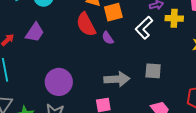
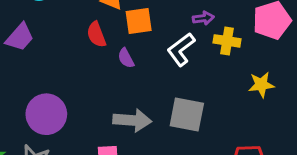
red semicircle: (86, 24) -> (96, 35), size x0.7
gray square: (153, 71) -> (187, 114), size x1.4

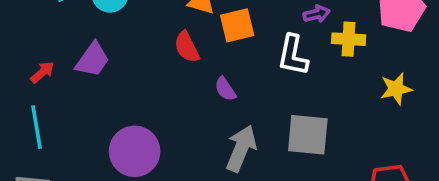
white L-shape: (181, 49) -> (293, 55), turned -36
purple semicircle: (126, 58) -> (225, 89), moved
gray arrow: (132, 120) -> (241, 148), turned -66

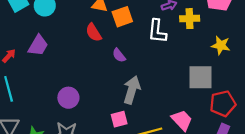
yellow star: (396, 89) -> (221, 45), turned 30
gray square: (308, 135) -> (200, 77), moved
purple circle: (135, 151) -> (68, 98), size x0.7

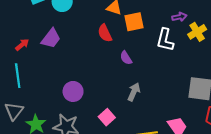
yellow cross: (190, 19) -> (197, 32), turned -36
gray arrow: (132, 90) -> (134, 92), size x0.7
pink square: (119, 119) -> (107, 117), moved, turned -35

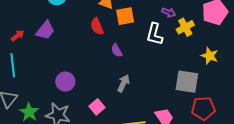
purple arrow: (179, 17) -> (169, 12), turned 32

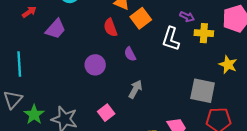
orange square: (125, 16) -> (141, 18), turned -30
yellow cross: (185, 27) -> (204, 33), turned 30
red arrow: (18, 36) -> (29, 12), moved
purple circle: (65, 82) -> (95, 65), moved

